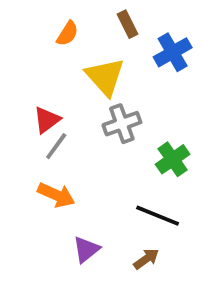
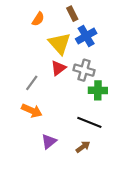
blue cross: (173, 52) -> (86, 36), moved
red triangle: (47, 120) -> (58, 68), moved
gray cross: (122, 124) -> (84, 70), moved, turned 36
green cross: (173, 159) -> (98, 90), turned 36

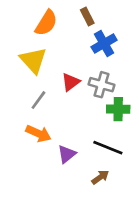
orange semicircle: (38, 19) -> (46, 23), size x1.5
yellow triangle: (59, 43) -> (33, 60), moved
purple triangle: (49, 141) -> (67, 154), moved

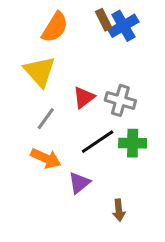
blue cross: (104, 43) -> (123, 26), moved
green cross: (118, 109) -> (133, 143), moved
black line: (108, 148) -> (98, 142), moved, turned -56
brown arrow: (100, 177) -> (119, 210), turned 120

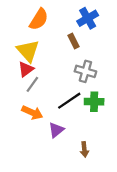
brown rectangle: (104, 20) -> (74, 41), moved
red triangle: (84, 97) -> (26, 69), moved

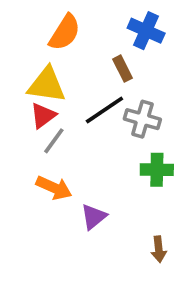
blue cross: (88, 18) -> (146, 31), turned -36
yellow triangle: (28, 51) -> (47, 85), turned -40
black line: (69, 101) -> (104, 110), moved
brown arrow: (84, 149) -> (159, 249), moved

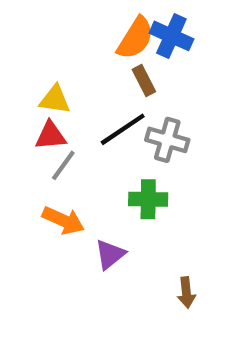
orange semicircle: (65, 32) -> (135, 38), moved
yellow triangle: (47, 85) -> (55, 100), size x0.7
red triangle: (43, 116) -> (51, 136), turned 32
green cross: (157, 170) -> (148, 199), moved

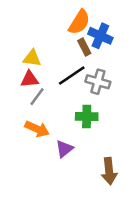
blue cross: (171, 36) -> (100, 36), moved
brown arrow: (186, 293) -> (109, 171), size x1.5

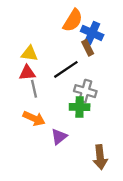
brown rectangle: (84, 47) -> (88, 48), moved
gray cross: (98, 82) -> (85, 91), moved
gray line: (37, 97) -> (34, 89), turned -48

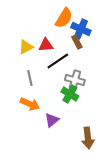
yellow triangle: (29, 53) -> (26, 47), turned -35
red triangle: (27, 73) -> (46, 45), moved
green cross: (80, 107) -> (70, 94), turned 30

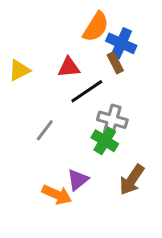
yellow triangle: (26, 47) -> (19, 70), moved
gray line: (30, 78) -> (45, 130), moved, turned 49
orange arrow: (30, 104) -> (57, 195), moved
brown arrow: (88, 138) -> (132, 180), moved, turned 40

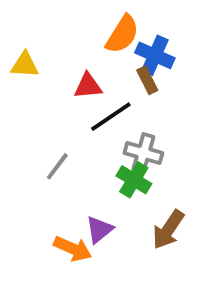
yellow triangle: (19, 70) -> (25, 65), moved, turned 30

